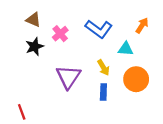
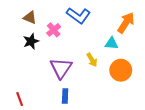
orange arrow: (142, 25) -> (126, 23), size x1.5
blue L-shape: (99, 29) -> (78, 15), moved
blue rectangle: (103, 92) -> (65, 96), moved

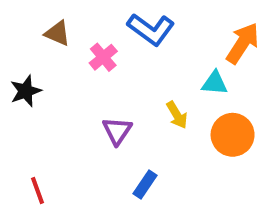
black star: (31, 41) -> (26, 91), moved
purple triangle: (61, 68) -> (117, 131), size x0.7
blue rectangle: (65, 96) -> (145, 185), moved, turned 32

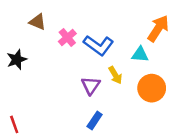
blue L-shape: (151, 29) -> (98, 45), moved
purple triangle: (117, 131) -> (91, 86), moved
red line: (38, 191) -> (14, 124), moved

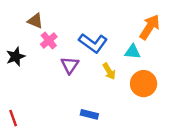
pink cross: (67, 37) -> (49, 41), moved
purple triangle: (91, 86) -> (70, 65), moved
blue rectangle: (95, 121) -> (89, 114), turned 70

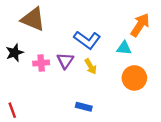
brown triangle: (35, 21) -> (33, 19), size x1.6
pink cross: (49, 41) -> (41, 63), moved, turned 35
yellow arrow: (109, 71) -> (91, 66), moved

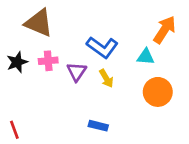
pink cross: (41, 63) -> (48, 61), moved

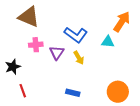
black star: (17, 62) -> (13, 67), moved
orange circle: (158, 92) -> (118, 92), moved
red line: (14, 130) -> (23, 91), moved

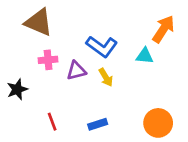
purple triangle: (57, 53) -> (76, 71), turned 42
red line: (23, 91) -> (52, 122), moved
blue rectangle: (73, 93) -> (98, 124), turned -32

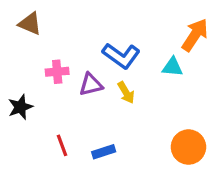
brown triangle: (39, 22) -> (30, 24), moved, size x0.7
blue rectangle: (98, 124) -> (104, 152), moved

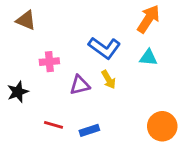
orange arrow: (195, 35) -> (148, 19), moved
purple triangle: (91, 85) -> (80, 85), moved
red line: (62, 145) -> (54, 125), turned -54

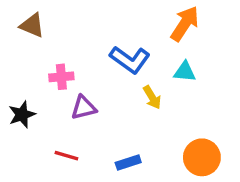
yellow arrow: (109, 79) -> (152, 97), moved
purple triangle: (80, 85) -> (84, 108), moved
blue rectangle: (89, 130) -> (128, 163), moved

